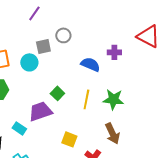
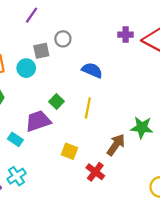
purple cross: (114, 52) -> (126, 35), moved
green star: (113, 99) -> (142, 128), moved
brown arrow: (112, 133) -> (116, 145), turned -120

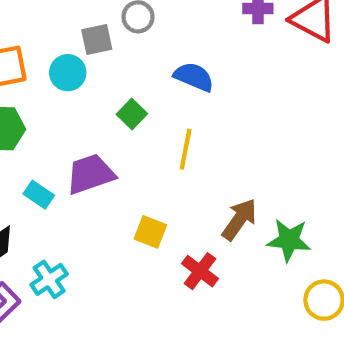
green square: (56, 102) -> (132, 114), moved
green star: (142, 128) -> (289, 240), moved
cyan rectangle: (15, 139) -> (39, 195), moved

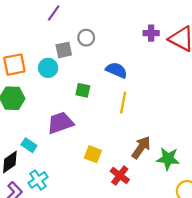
green square: (132, 114) -> (83, 90), turned -32
yellow line: (186, 149) -> (123, 103), moved
cyan rectangle: (39, 195) -> (29, 145), moved

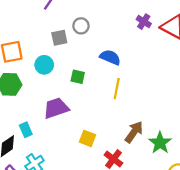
purple cross: (151, 33) -> (144, 22), turned 32
cyan circle: (48, 68) -> (44, 65), moved
cyan rectangle: (29, 145) -> (26, 130), turned 32
green star: (168, 159) -> (160, 143), turned 30

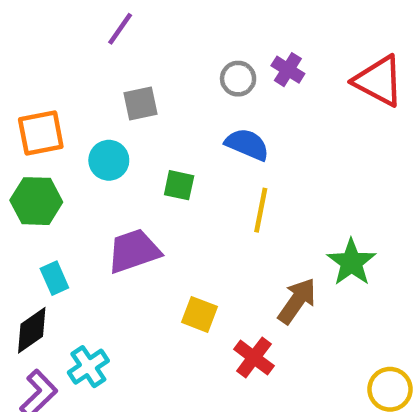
purple cross: (144, 22) -> (288, 70), moved
gray circle: (81, 26) -> (238, 79), moved
cyan rectangle: (26, 130) -> (54, 278), moved
green star: (160, 143) -> (351, 262), moved

